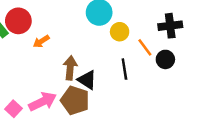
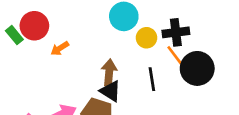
black cross: (170, 26) -> (176, 32), moved
black circle: (165, 59) -> (197, 68), size x1.6
brown arrow: (70, 68) -> (109, 72), moved

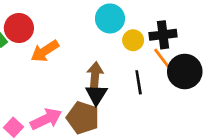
orange arrow: (60, 48) -> (45, 51), size x1.5
black triangle: (110, 91) -> (96, 95), turned 30

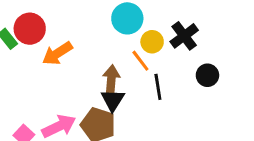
black cross: (163, 35) -> (184, 36), turned -30
orange line: (162, 58) -> (140, 61), moved
black circle: (185, 71) -> (207, 75), size x0.6

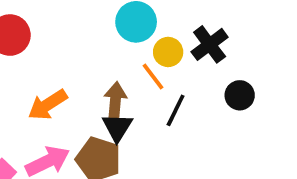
orange arrow: (57, 53) -> (48, 105), moved
black line: (158, 87) -> (176, 110), turned 35

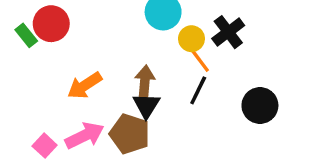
orange line: (153, 76) -> (200, 60), moved
black circle: (240, 95) -> (260, 105), moved, size x1.4

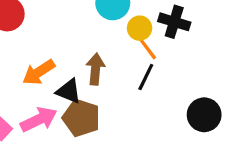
black cross: (228, 32) -> (174, 22), turned -36
black triangle: (146, 105) -> (69, 91), moved, turned -40
black circle: (260, 105) -> (204, 115), moved

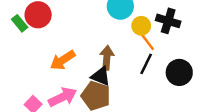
black triangle: (69, 91) -> (101, 76), moved
black circle: (204, 115) -> (179, 72), moved

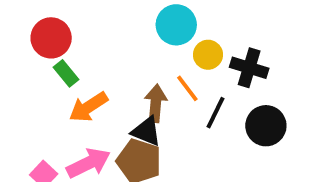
black cross: (168, 21) -> (249, 68), moved
green rectangle: (20, 23) -> (66, 73), moved
orange line: (147, 42) -> (187, 88), moved

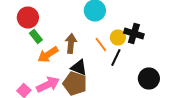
yellow circle: (208, 55) -> (118, 38), moved
brown arrow: (156, 103) -> (71, 44), moved
black circle: (266, 126) -> (149, 78), moved

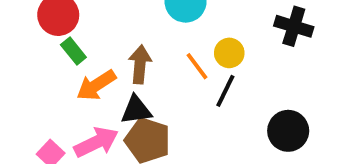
black cross: (134, 34) -> (294, 26), moved
black triangle: (79, 68) -> (136, 110), moved, turned -30

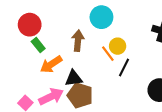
yellow circle: (229, 53) -> (118, 46), moved
brown arrow: (140, 64) -> (78, 41), moved

